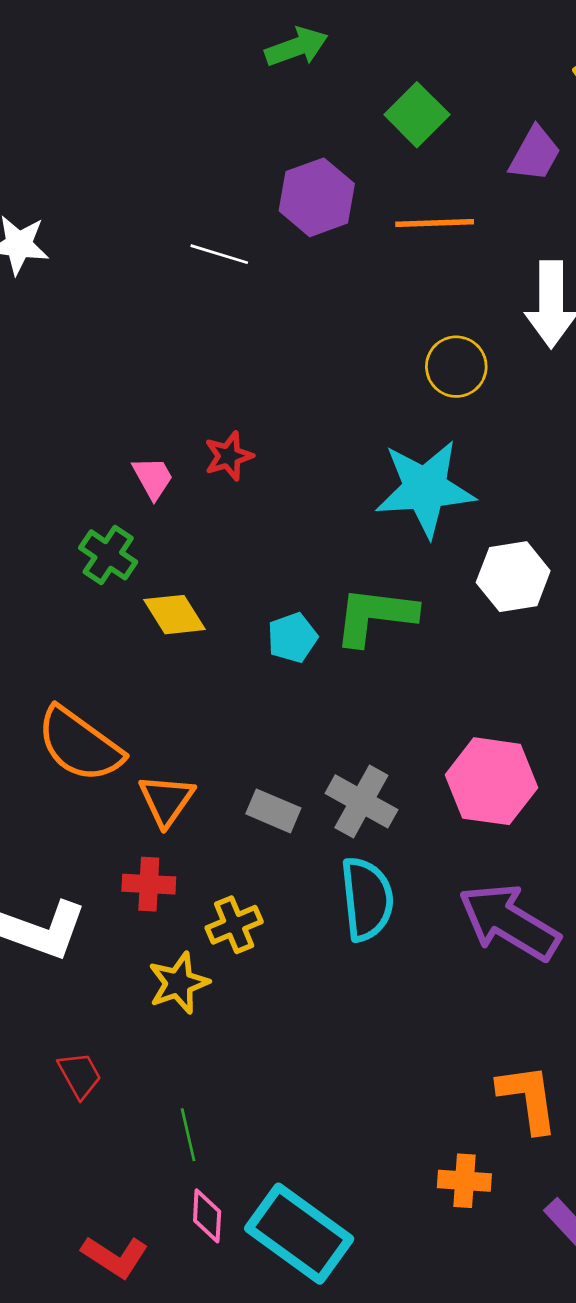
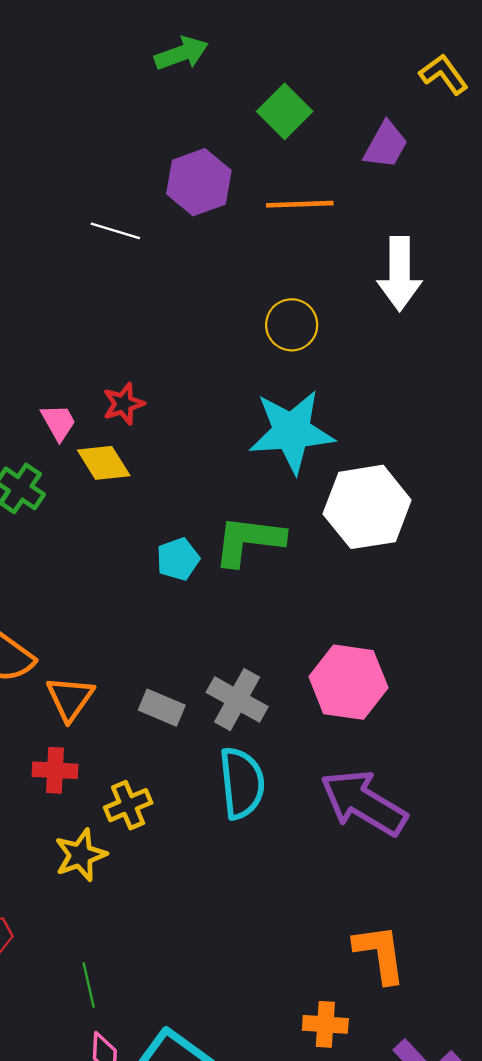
yellow circle: (456, 367) -> (292, 325), moved
white hexagon: (513, 577) -> (367, 507), size x1.4
yellow diamond: (175, 615) -> (104, 463), moved

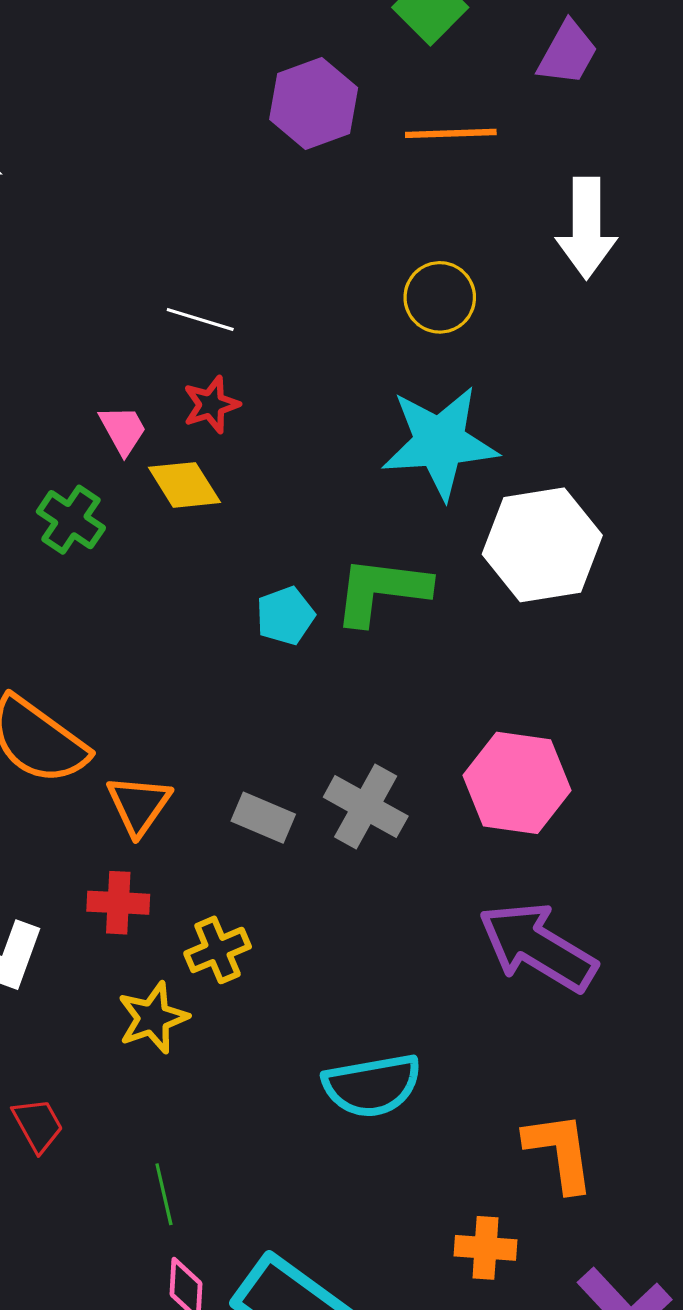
white line: (115, 231) -> (200, 319), moved
cyan semicircle: (242, 783) -> (372, 1086), moved, turned 86

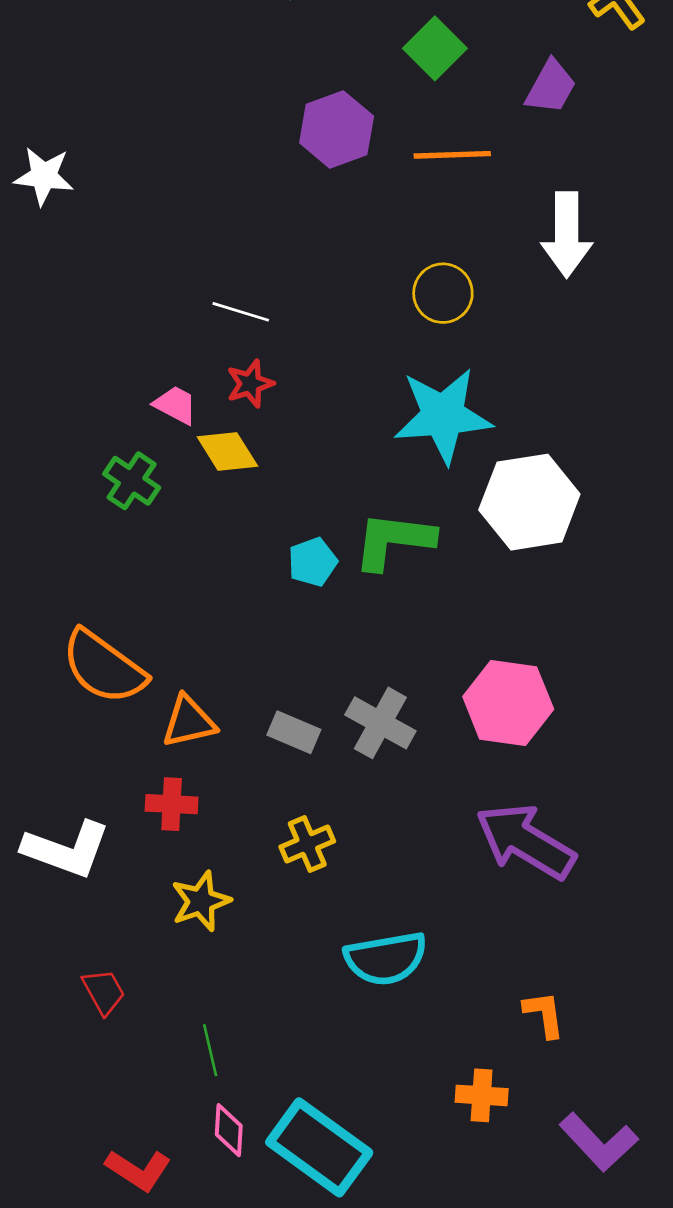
pink trapezoid: (123, 430) -> (176, 405), turned -33
orange triangle: (139, 805) -> (189, 722), turned 42
yellow cross: (218, 950) -> (307, 844), moved
orange L-shape: (560, 1152) -> (544, 1014), size x0.7

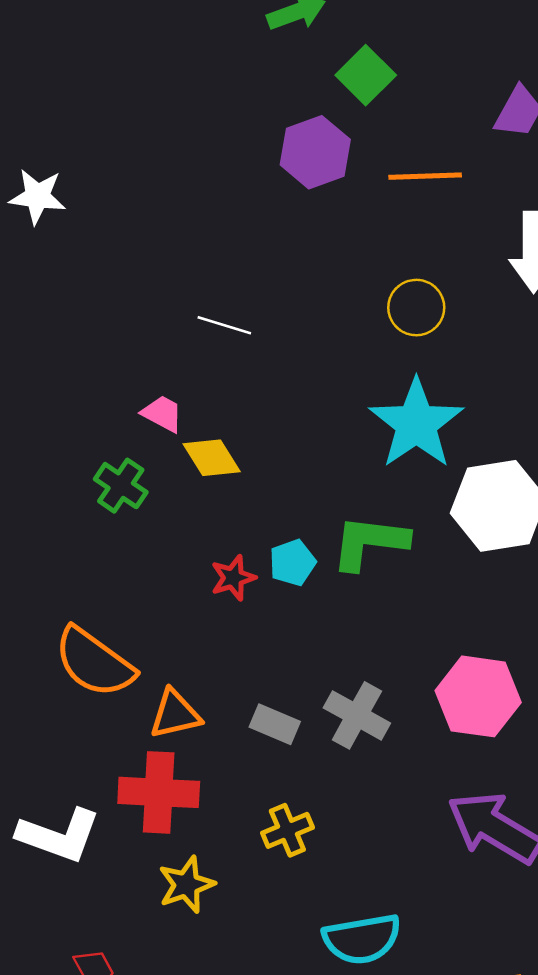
green square: (435, 48) -> (366, 75), moved
red star: (250, 384) -> (233, 578), moved
cyan star: (443, 416) -> (416, 424), turned -30
red cross: (172, 804) -> (159, 792), size x1.6

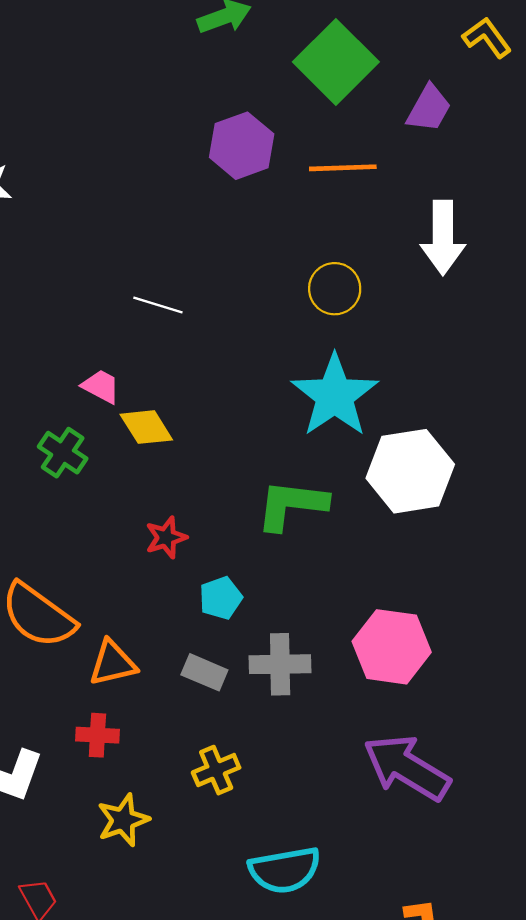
green square: (366, 75) -> (336, 62), moved, size x1.5
cyan pentagon: (293, 563) -> (221, 598), moved
gray cross: (357, 715) -> (280, 664), turned -30
red cross: (159, 792) -> (97, 735), size x0.6

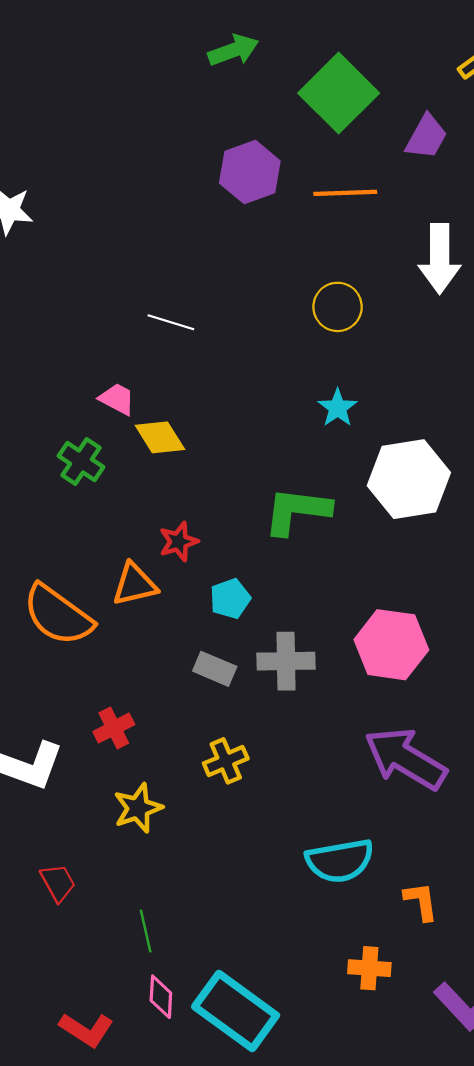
cyan star: (335, 396) -> (338, 408), size x0.5
orange triangle: (113, 663) -> (135, 584), moved
red cross: (97, 735) -> (114, 728), turned -30
cyan semicircle: (285, 870) -> (340, 861), moved

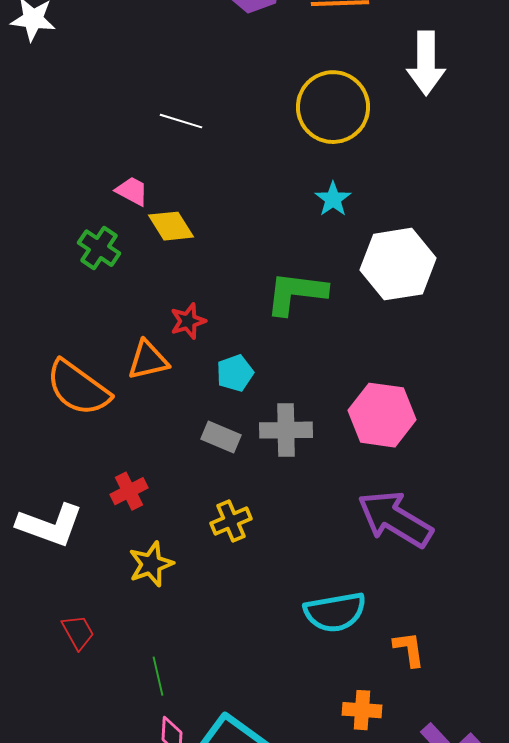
yellow circle: (338, 307) -> (333, 107), size x1.6

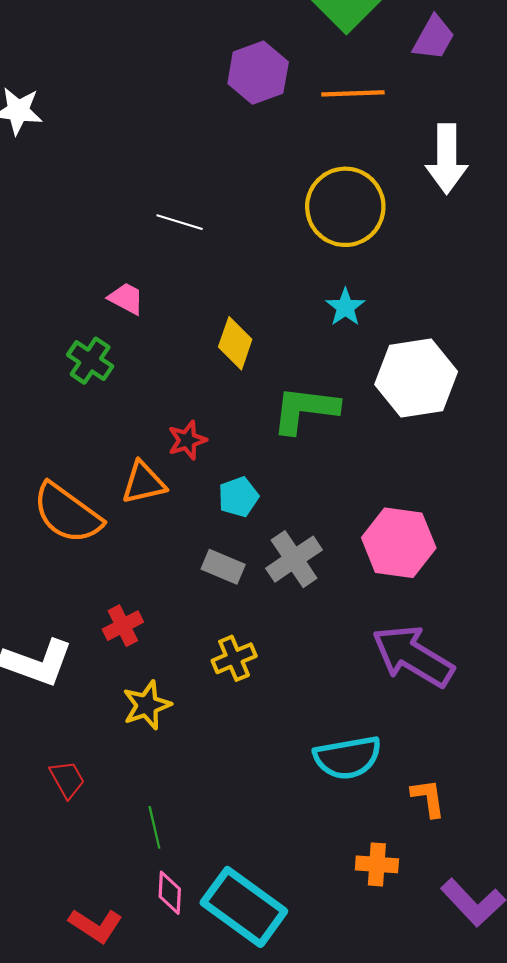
yellow diamond: (171, 226) -> (235, 343), moved, turned 51
gray cross: (286, 430) -> (294, 559), turned -33

